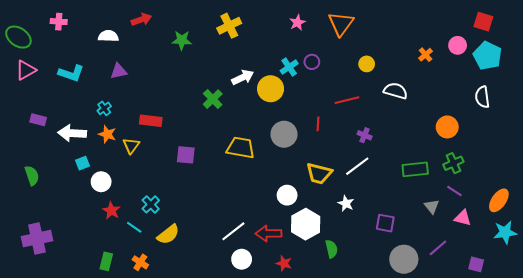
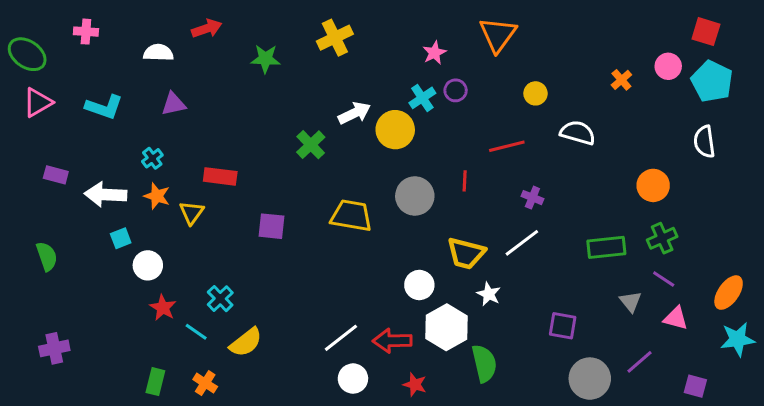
pink star: (297, 23) -> (434, 53), moved
white star: (346, 203) -> (489, 294), moved
purple cross: (37, 239) -> (54, 348), size x0.7
green semicircle: (331, 249) -> (484, 363), size x1.4

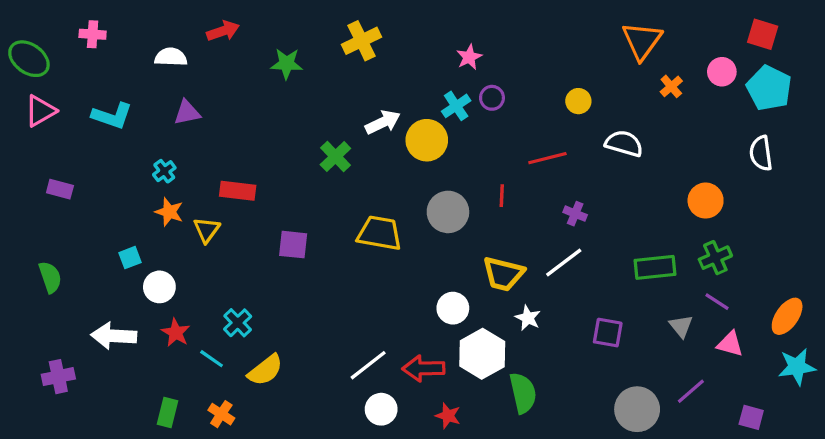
orange triangle: (498, 35) -> (642, 41), moved
white arrow: (106, 194) -> (114, 336), moved
purple square: (563, 326) -> (608, 333), moved

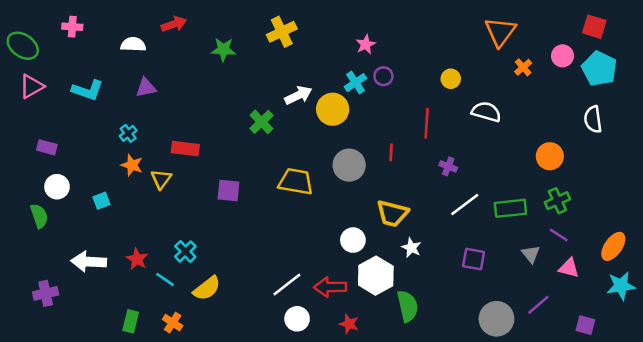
red line: (547, 158) -> (427, 123), turned -72
white line: (564, 262) -> (465, 204), moved
white circle: (159, 287) -> (57, 187), moved

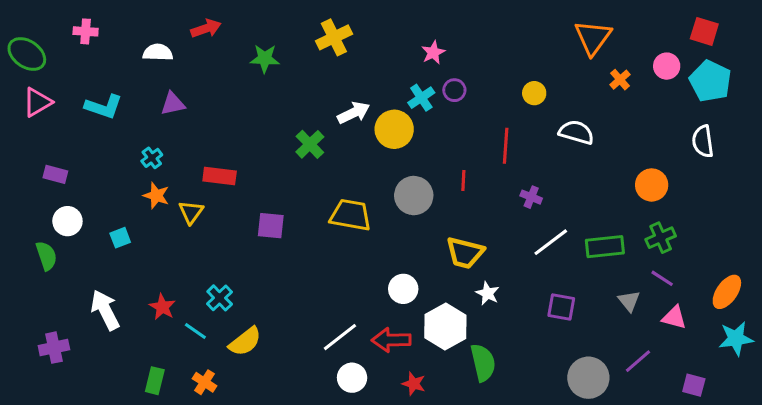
white circle: (353, 240) -> (403, 289), moved
white arrow: (89, 262) -> (105, 310), turned 60

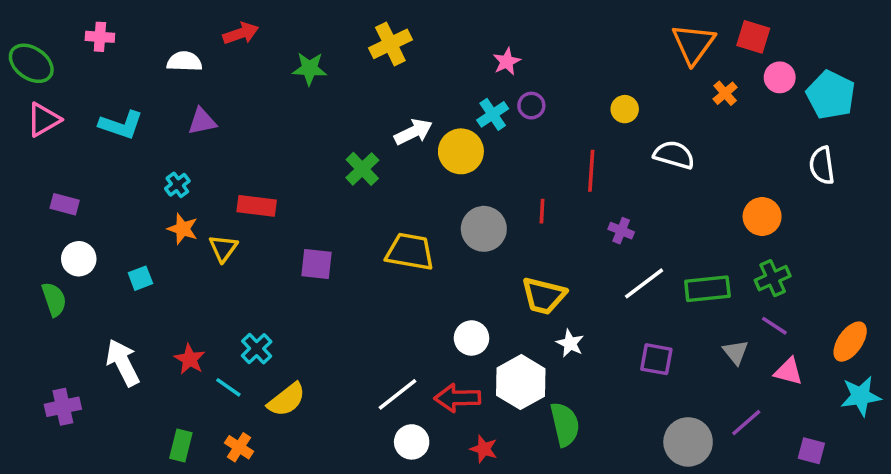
red square: (704, 31) -> (753, 37), moved

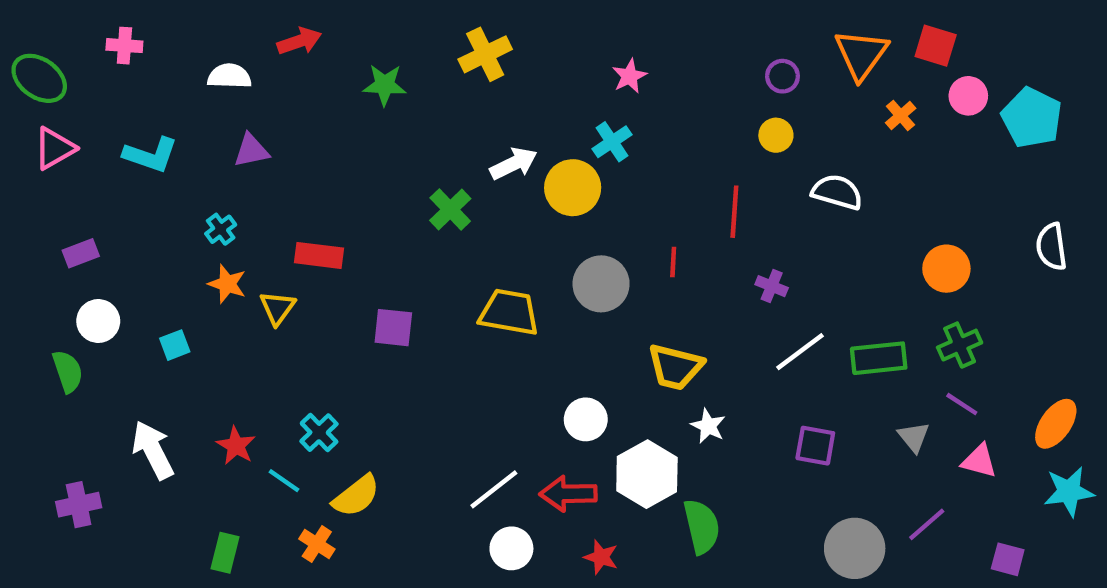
purple circle: (531, 106) -> (783, 76), moved
white semicircle: (822, 165) -> (1051, 247), moved
purple rectangle: (65, 204) -> (81, 253), turned -36
orange cross: (239, 447) -> (317, 544), moved

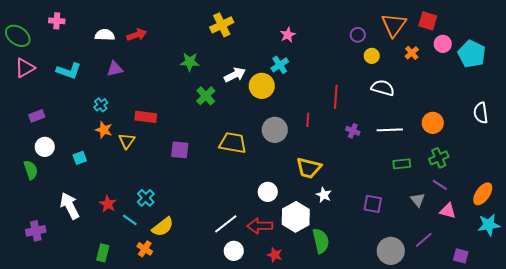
red arrow: (299, 41) -> (137, 35), moved
green star: (385, 85) -> (190, 62), moved
yellow circle: (776, 135) -> (372, 56), moved
white line: (800, 352) -> (390, 130), moved, turned 35
green rectangle: (879, 358) -> (402, 164), size x0.7

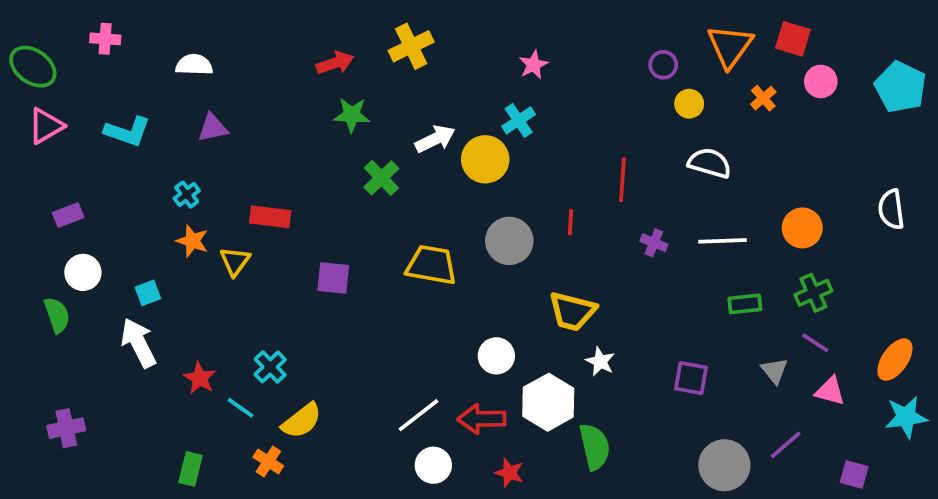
red arrow: (137, 35) -> (335, 63), moved
cyan pentagon: (472, 54) -> (900, 87), moved
white arrow: (70, 206) -> (139, 343), moved

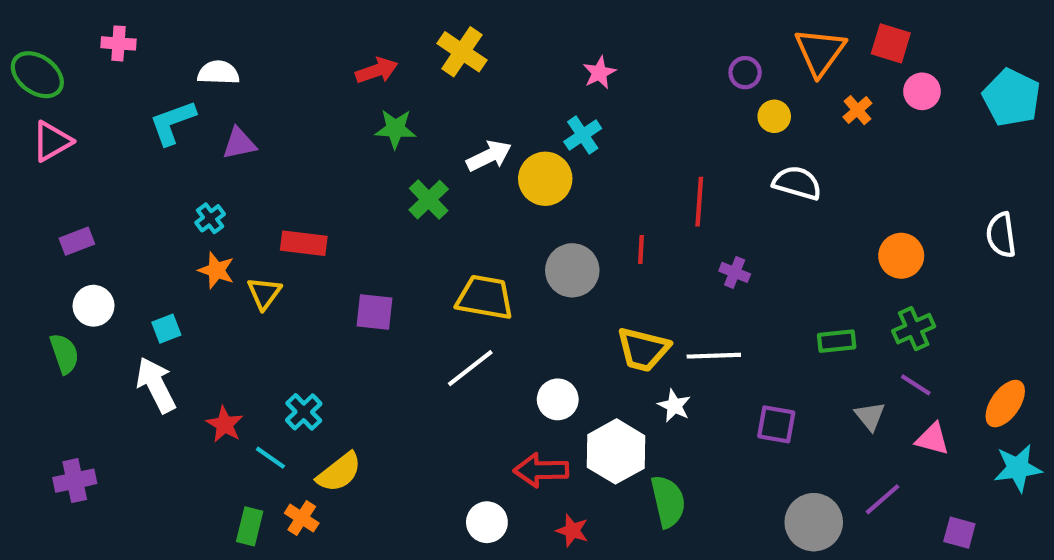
yellow cross: (411, 46) -> (462, 52), turned -30
cyan L-shape: (127, 132) -> (173, 123), moved, turned 141
white line: (723, 241) -> (714, 356), moved
white line: (418, 415) -> (470, 368), moved
green rectangle: (190, 469) -> (250, 526), moved

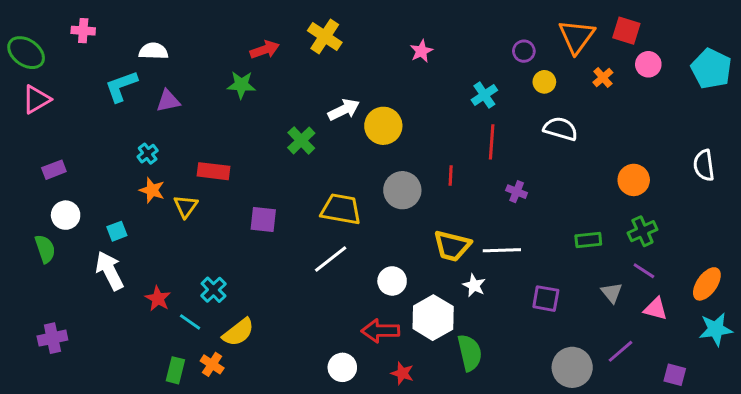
green star: (395, 129) -> (241, 85), moved
cyan cross: (583, 135) -> (484, 95), moved

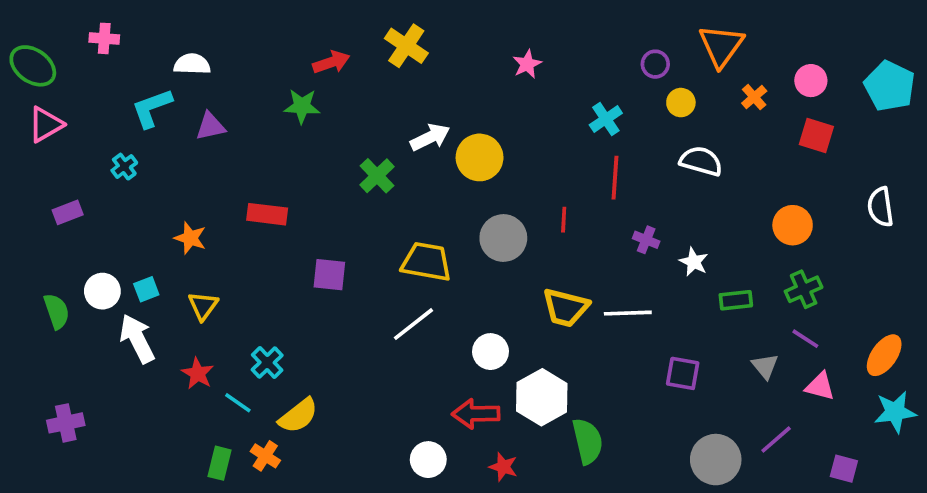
red square: (626, 31) -> (816, 135), moved
cyan cross: (148, 154) -> (124, 167), moved
yellow triangle: (186, 206) -> (203, 306), moved
white circle: (66, 215) -> (102, 291), moved
white star: (474, 285) -> (694, 262), moved

